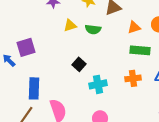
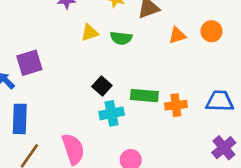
green rectangle: (140, 50) -> (144, 96), moved
cyan cross: (98, 84) -> (112, 113), moved
blue rectangle: (34, 88) -> (20, 119), moved

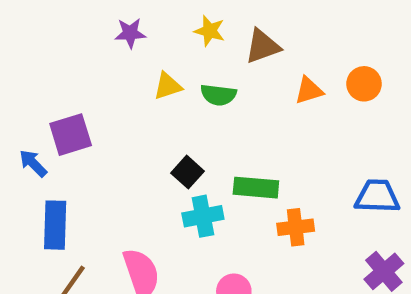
orange cross: (176, 105) -> (296, 227), moved

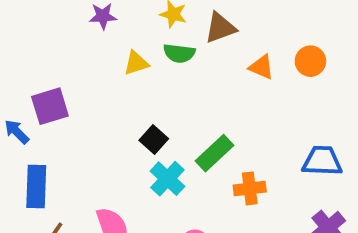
orange triangle: (309, 90) -> (261, 67), turned 40
green semicircle: (218, 95) -> (179, 53), moved
green rectangle: (256, 188) -> (214, 153), turned -48
cyan cross: (203, 216) -> (167, 179), turned -36

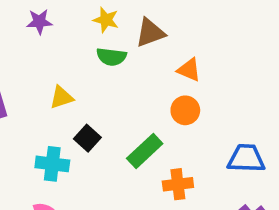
orange circle: (310, 61) -> (185, 110), moved
yellow triangle: (136, 63) -> (62, 97), moved
cyan cross: (167, 179) -> (52, 164), moved, turned -36

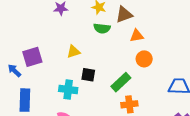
orange triangle: (189, 70) -> (137, 36), moved, turned -32
black square: (87, 138) -> (88, 75), turned -32
orange cross: (178, 184) -> (129, 104), moved

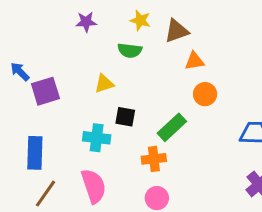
green semicircle: (102, 28) -> (130, 50), moved
blue arrow: (14, 71) -> (20, 72), moved
orange cross: (129, 104) -> (154, 159), moved

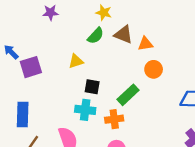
purple star: (86, 22) -> (50, 13), moved
brown triangle: (176, 31) -> (123, 35), moved, turned 42
green semicircle: (130, 50) -> (96, 36), turned -54
cyan cross: (97, 138) -> (85, 110), moved

